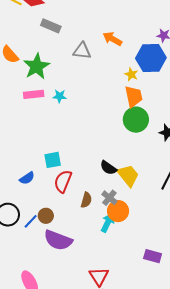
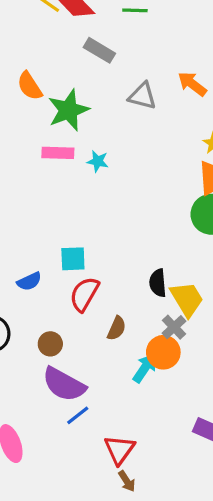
black semicircle: (108, 168) -> (158, 283), turned 42
gray cross: (109, 198) -> (174, 327), moved
blue line: (31, 221) -> (78, 415), moved

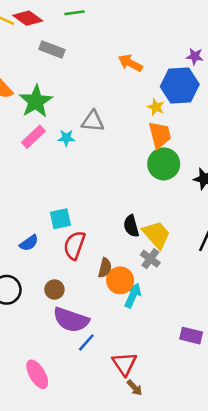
gray triangle: (142, 96) -> (93, 121), moved
pink rectangle: (58, 153) -> (33, 137), turned -35
orange circle: (163, 352) -> (120, 280), moved

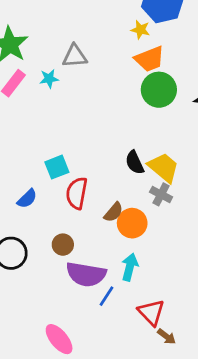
orange trapezoid: (160, 135) -> (150, 59), turned 92
brown semicircle: (105, 268) -> (114, 212), turned 36
cyan arrow: (133, 295) -> (130, 267), moved

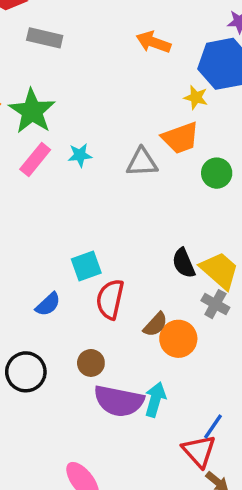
gray triangle: (75, 56) -> (142, 162), moved
orange trapezoid: (150, 59) -> (180, 138), moved
green circle: (159, 90) -> (217, 173), size x0.7
cyan arrow: (130, 267) -> (155, 399), moved
blue line: (107, 296) -> (213, 426), moved

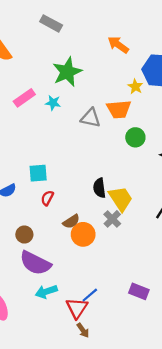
green star: (32, 111) -> (67, 72), moved
red semicircle: (110, 299) -> (47, 198), size x0.6
cyan arrow: (155, 399) -> (46, 292), moved, turned -140

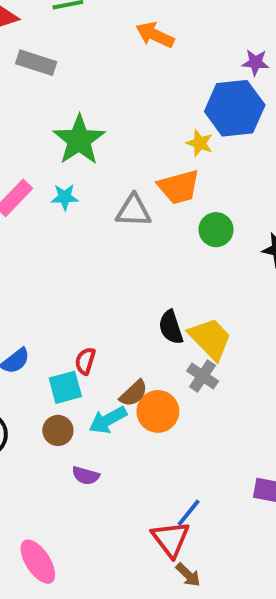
orange arrow: (118, 45) -> (155, 35), moved
cyan square: (38, 173) -> (65, 387), moved
purple semicircle: (35, 263) -> (86, 476), size x0.5
cyan arrow: (46, 292) -> (108, 420), moved

